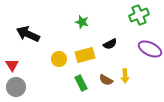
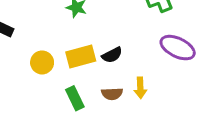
black semicircle: (110, 44) -> (112, 55), moved
brown semicircle: (106, 80) -> (112, 94), turned -32

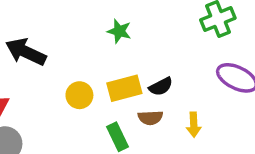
brown semicircle: (112, 94) -> (150, 118), moved

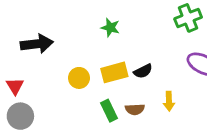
black arrow: (26, 52) -> (37, 44), turned 148
brown semicircle: (150, 118) -> (135, 109), moved

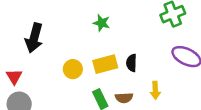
black arrow: (37, 44) -> (34, 38), turned 112
black semicircle: (143, 71) -> (132, 63), turned 119

